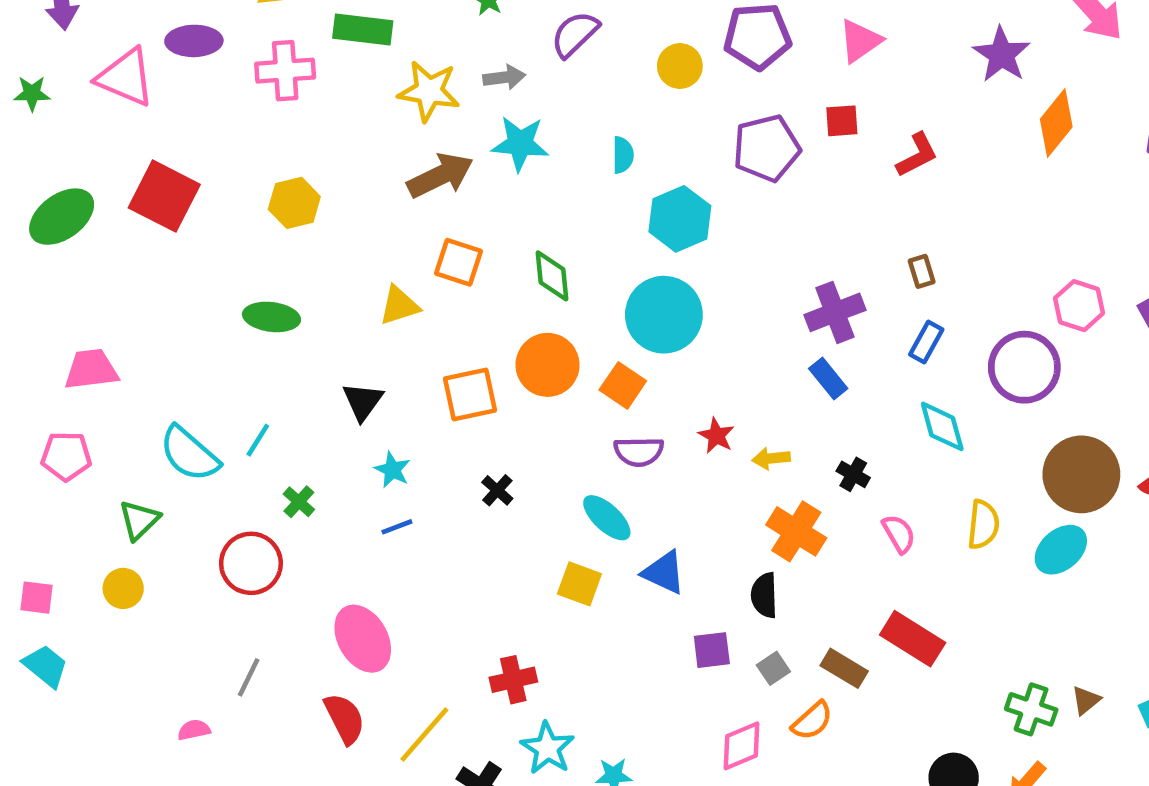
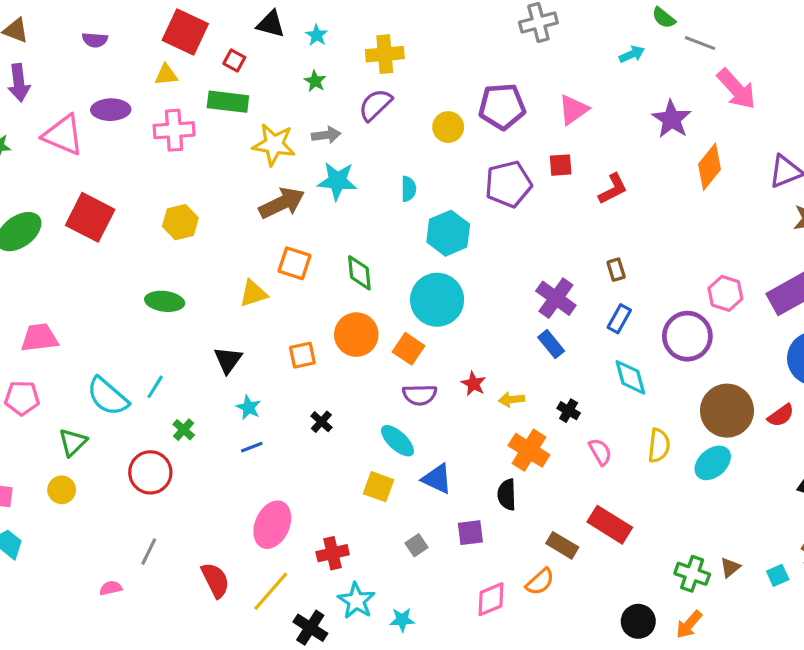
purple cross: (835, 312) -> (556, 298), turned -33
orange square: (470, 395) -> (302, 355), size x0.7
pink ellipse: (363, 639) -> (272, 525), moved, turned 54
gray square: (773, 668) -> (416, 545), moved

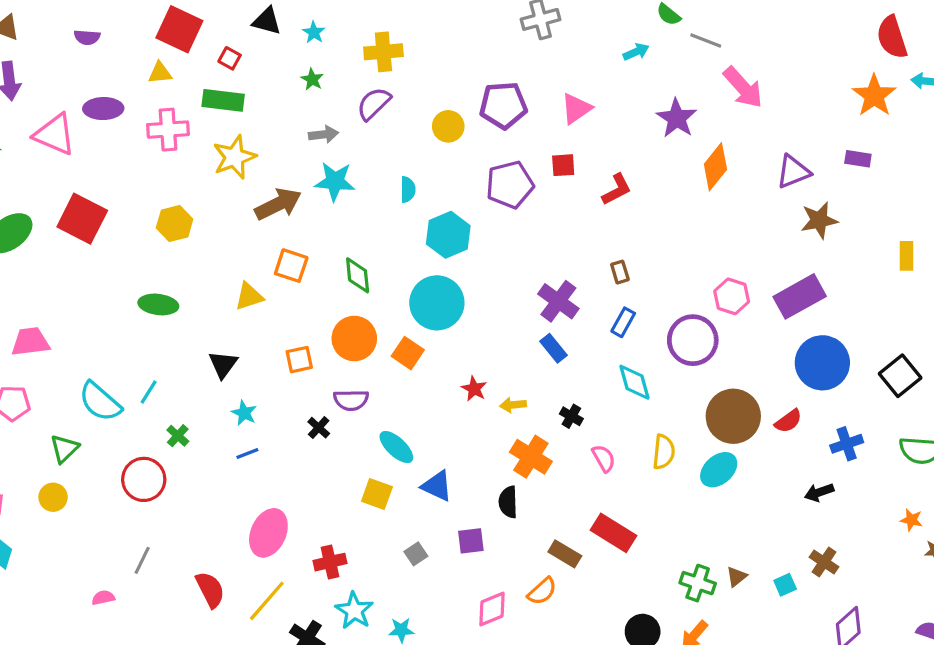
yellow star: (274, 144) -> (234, 157), moved, turned -30
purple semicircle: (420, 395) -> (351, 400), moved

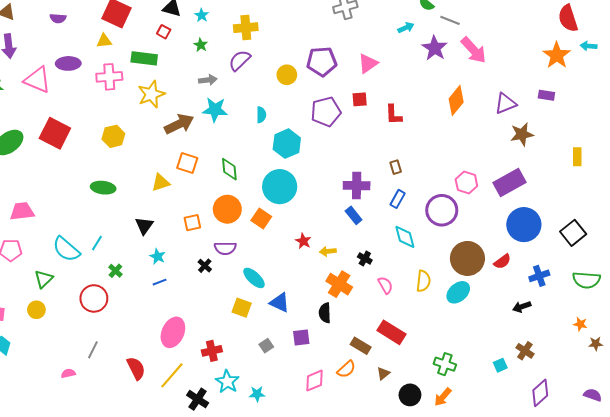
red square: (230, 58) -> (164, 32), moved
purple star: (677, 118) -> (435, 48), moved
red L-shape: (617, 189) -> (394, 115), turned 115
purple cross: (558, 301) -> (357, 186), turned -35
brown triangle: (737, 577) -> (383, 373), moved

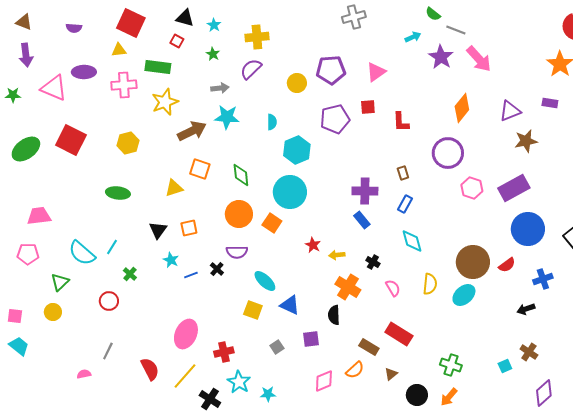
purple circle: (442, 210) -> (448, 153), moved
orange square: (192, 223) -> (189, 228), moved
blue line: (160, 282) -> (191, 275), moved
red circle: (94, 298) -> (109, 301), size x0.7

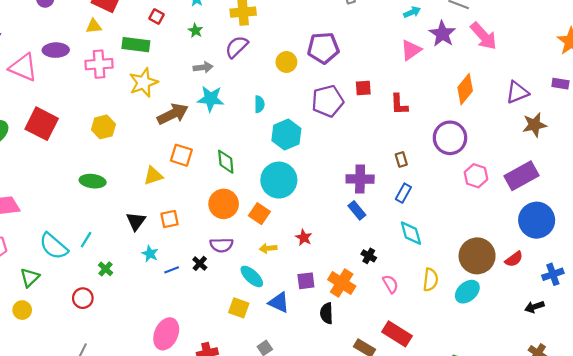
pink triangle: (376, 72) -> (411, 50), moved
yellow arrow: (337, 255) -> (268, 248), moved
purple square: (311, 339) -> (306, 281), moved

